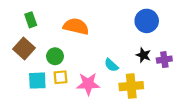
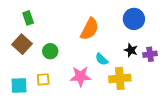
orange semicircle: (76, 26) -> (90, 29), moved, turned 105
yellow square: (61, 77) -> (43, 79), moved
cyan square: (37, 81) -> (19, 85), moved

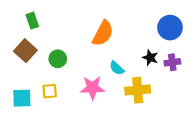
blue circle: (134, 19) -> (170, 28), moved

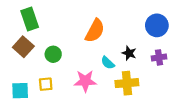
green rectangle: (32, 21) -> (30, 19), size x1.5
black star: (150, 58) -> (129, 53), moved

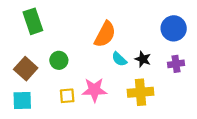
brown square: (23, 47) -> (26, 69), moved
cyan semicircle: (108, 63) -> (119, 59), moved
yellow square: (46, 84) -> (67, 96), moved

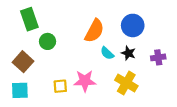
blue circle: (174, 28) -> (133, 25), moved
green circle: (59, 60) -> (48, 41), moved
yellow cross: (141, 92) -> (126, 83), turned 35

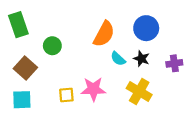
green rectangle: (29, 19) -> (18, 25), moved

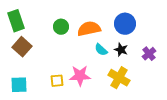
orange semicircle: (104, 34) -> (89, 29), turned -130
green circle: (52, 46) -> (61, 27), moved
purple cross: (174, 63) -> (149, 54), turned -32
brown square: (25, 68) -> (22, 47), moved

